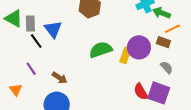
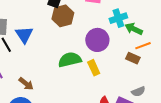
purple circle: (139, 47) -> (97, 40), moved
yellow rectangle: (125, 55) -> (94, 68), turned -49
gray semicircle: (167, 67) -> (138, 92), moved, turned 104

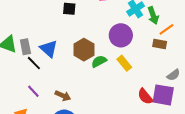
brown hexagon: (63, 16) -> (84, 50), moved
green arrow: (134, 29) -> (153, 15), turned -120
green semicircle: (70, 60) -> (99, 61), size x0.7

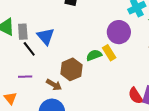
brown hexagon: (84, 50) -> (71, 69), moved
yellow rectangle: (124, 63) -> (109, 53), moved
purple line: (33, 91) -> (25, 77), turned -56

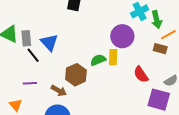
yellow rectangle: (109, 53) -> (113, 57), turned 35
red semicircle: (136, 96) -> (141, 74), moved

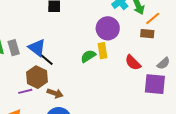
black line: (33, 55) -> (46, 59), moved
brown hexagon: (76, 75) -> (37, 77), moved

